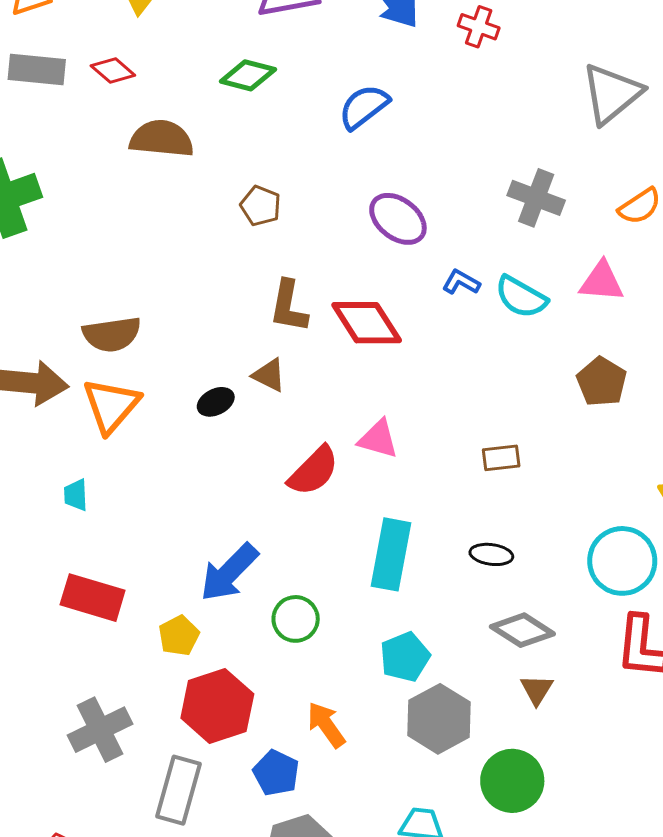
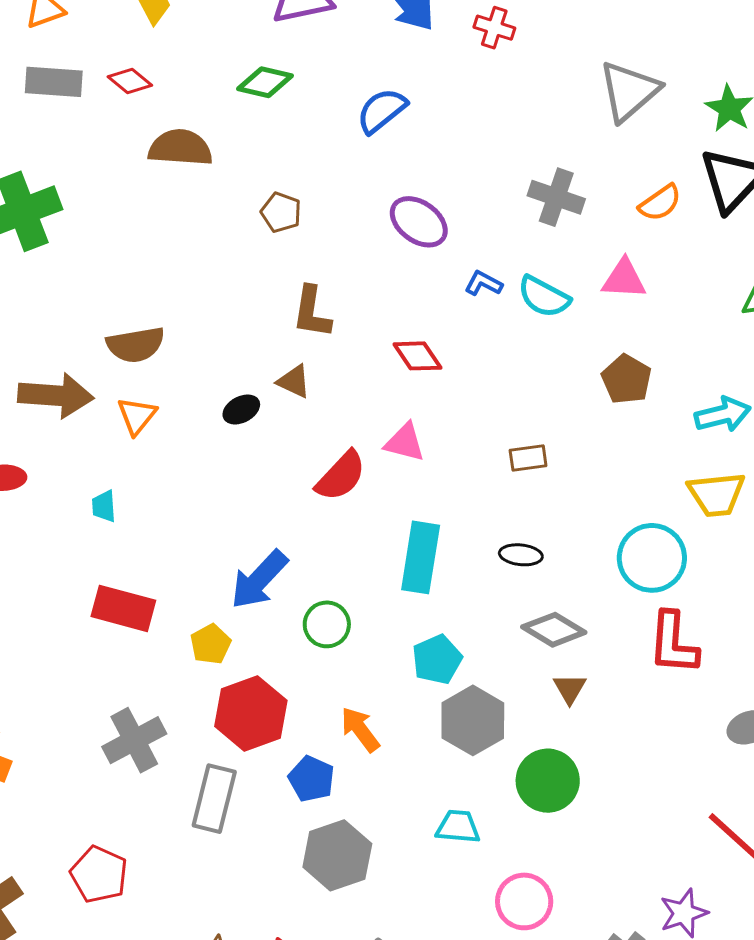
red diamond: (367, 323) -> (417, 356), moved, size x0.7
orange triangle: (111, 405) -> (137, 416), size x0.7

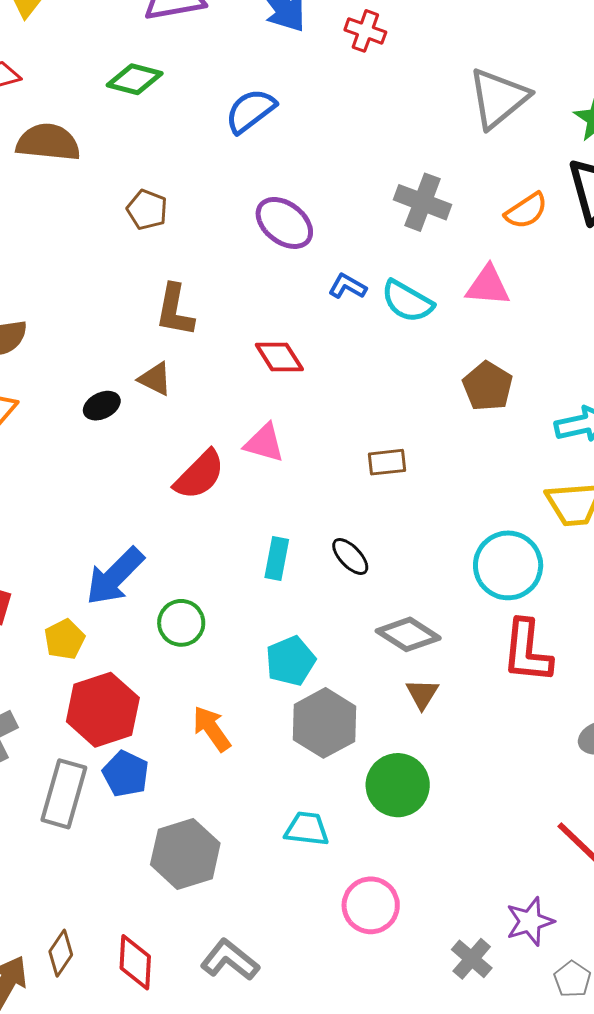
black ellipse: (521, 555) -> (350, 556), moved, turned 39
cyan rectangle: (421, 557) -> (277, 558), size x0.6
blue pentagon: (311, 779) -> (126, 774), moved

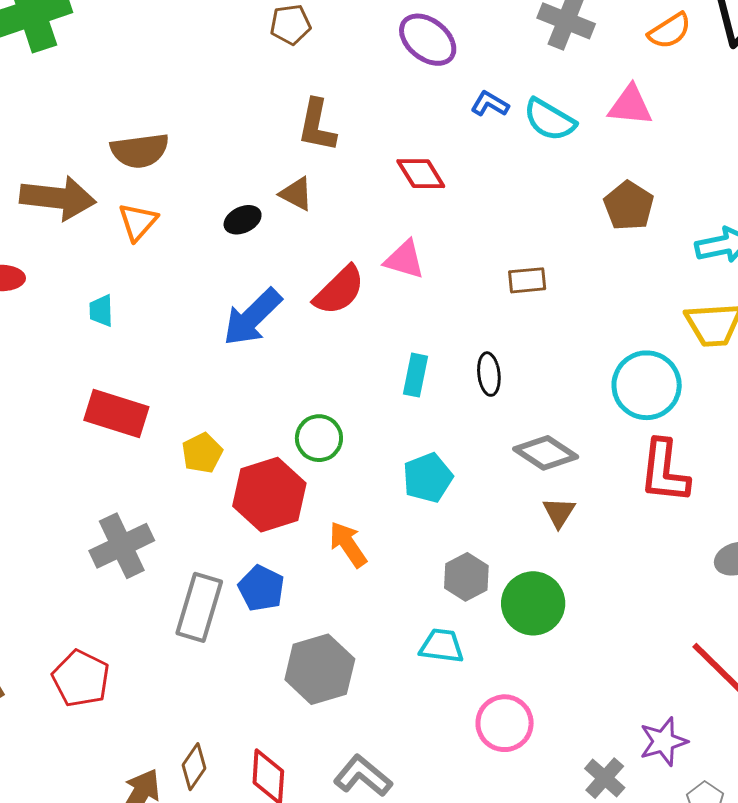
brown pentagon: (147, 210) -> (290, 24), turned -30
black ellipse: (350, 556) -> (489, 374), turned 36
blue arrow: (115, 576) -> (252, 317), moved
red hexagon: (103, 710) -> (269, 495), moved
gray hexagon: (325, 723) -> (466, 577), moved, size x0.7

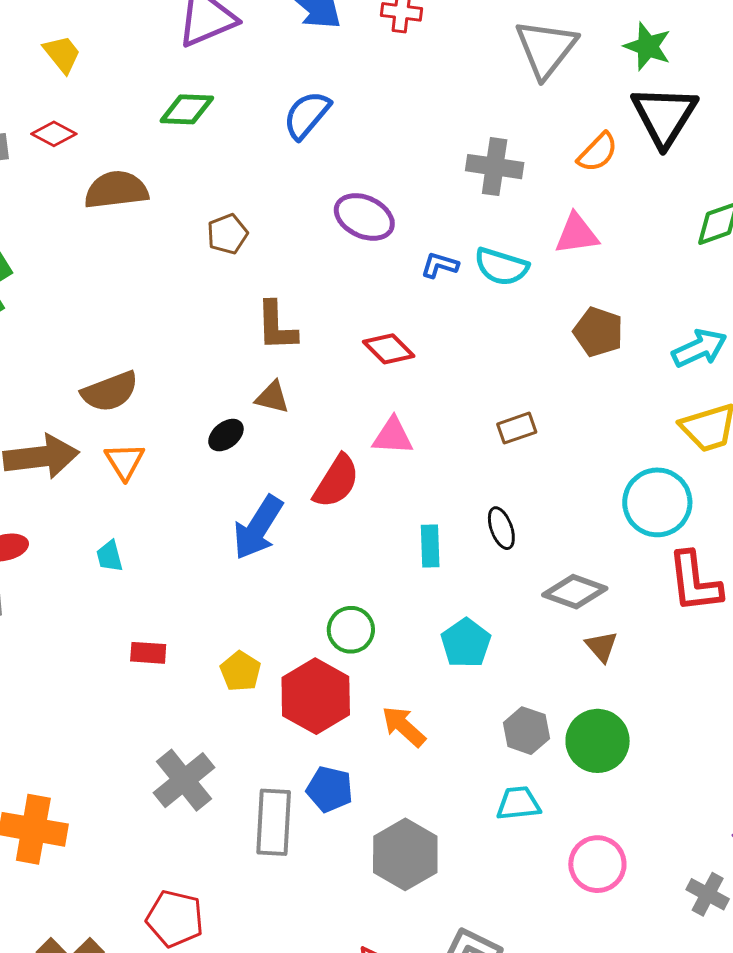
red rectangle: (116, 414) -> (148, 653), size x0.6

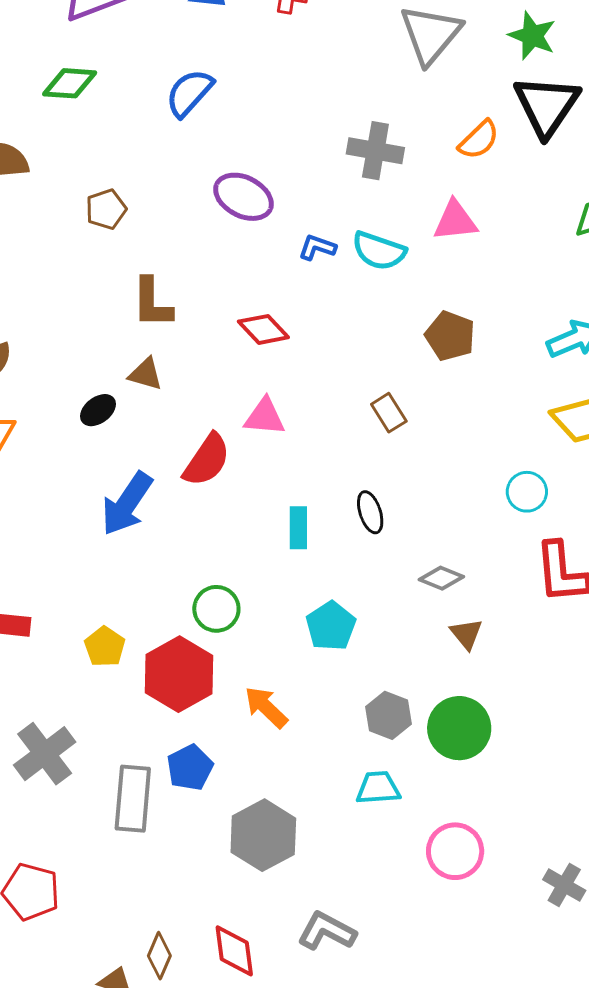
brown pentagon: (598, 332) -> (450, 336), moved
brown rectangle: (517, 428) -> (389, 413), turned 75
cyan circle: (657, 502) -> (527, 492), size x0.6
gray diamond: (575, 592) -> (441, 578), size x0.7
blue pentagon: (330, 789) -> (190, 767), turned 30

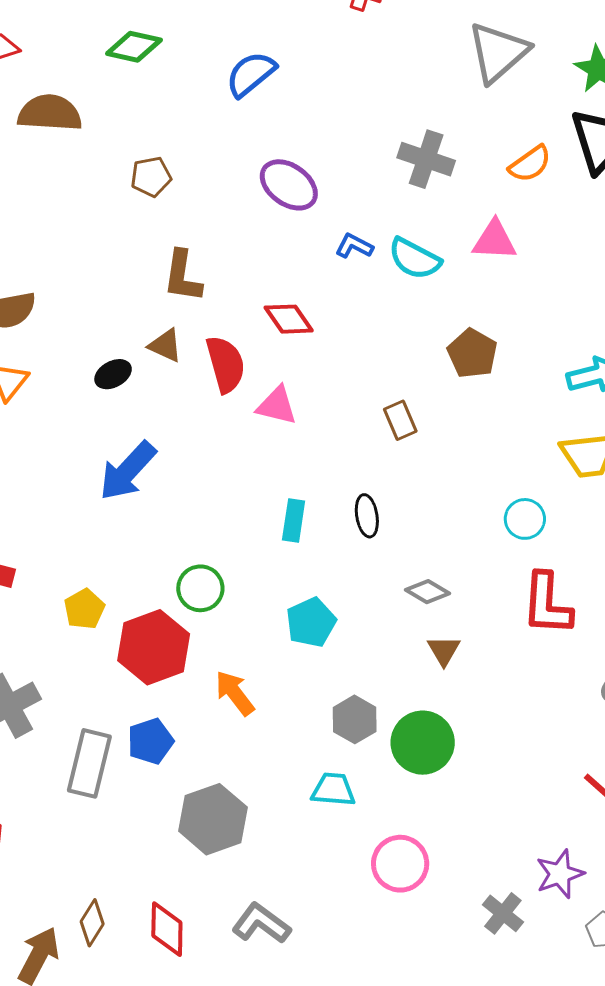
red semicircle: (207, 460) -> (226, 364), moved, turned -58

